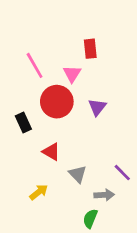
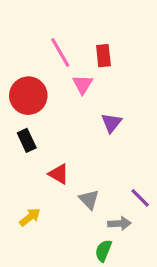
pink line: (35, 65) -> (60, 52), moved
red circle: (57, 102) -> (28, 96), moved
yellow arrow: (39, 192) -> (30, 217), moved

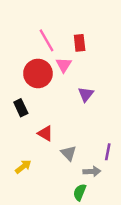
red circle: (28, 96) -> (38, 73), moved
purple line: (140, 198) -> (108, 152), turned 56

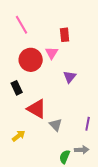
pink line: (47, 40) -> (22, 25), moved
red triangle: (45, 133) -> (37, 109), size x1.5
gray arrow: (92, 171) -> (82, 150), moved

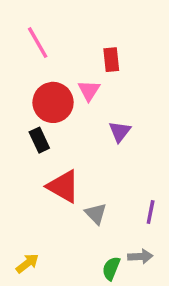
black rectangle: (17, 88) -> (39, 140), moved
yellow arrow: (19, 136) -> (27, 263), moved

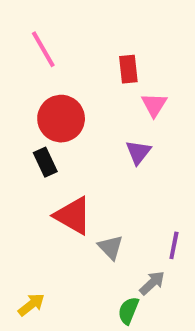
pink triangle: (89, 90) -> (154, 105), moved
gray arrow: (140, 256) -> (152, 283), moved, turned -40

